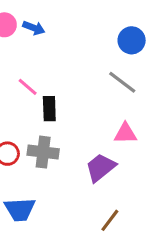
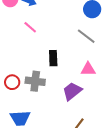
pink line: (28, 87) -> (30, 27), moved
black rectangle: (49, 109) -> (53, 58), moved

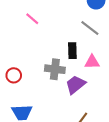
black rectangle: (53, 58) -> (72, 51), moved
gray cross: (35, 81) -> (55, 69), moved

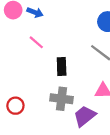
black rectangle: (72, 51) -> (62, 67), moved

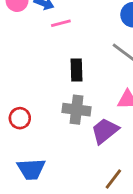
pink line: (36, 42) -> (61, 23), moved, turned -56

